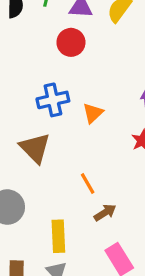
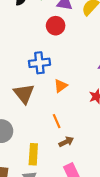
orange triangle: (93, 113) -> (61, 86), moved

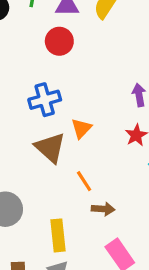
brown triangle: (24, 94) -> (50, 148), moved
brown arrow: (66, 142) -> (103, 209), turned 40

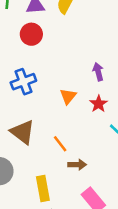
orange triangle: (81, 128) -> (68, 96), moved
brown triangle: (50, 148) -> (22, 132), moved

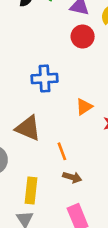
red circle: (31, 34) -> (83, 36), moved
brown triangle: (22, 132) -> (28, 128), turned -32

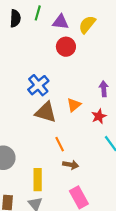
blue cross: (45, 78) -> (38, 85), turned -30
brown triangle: (28, 128) -> (46, 112), moved

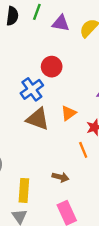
red circle: (66, 47) -> (52, 67), moved
orange line: (60, 144) -> (83, 150), moved

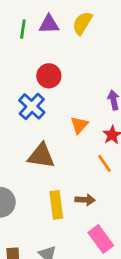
green line: (37, 12) -> (23, 29), moved
brown triangle: (38, 119) -> (41, 156), moved
yellow rectangle: (24, 190) -> (56, 205), moved

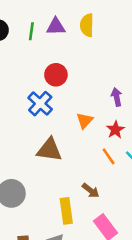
yellow semicircle: (82, 23) -> (87, 25), turned -30
brown arrow: (85, 200) -> (91, 191), turned 36
yellow rectangle: (56, 205) -> (66, 211), moved

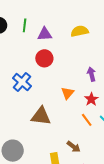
yellow semicircle: (87, 25) -> (80, 31), moved, turned 78
purple triangle: (56, 27) -> (45, 34), moved
blue cross: (40, 104) -> (22, 82), moved

